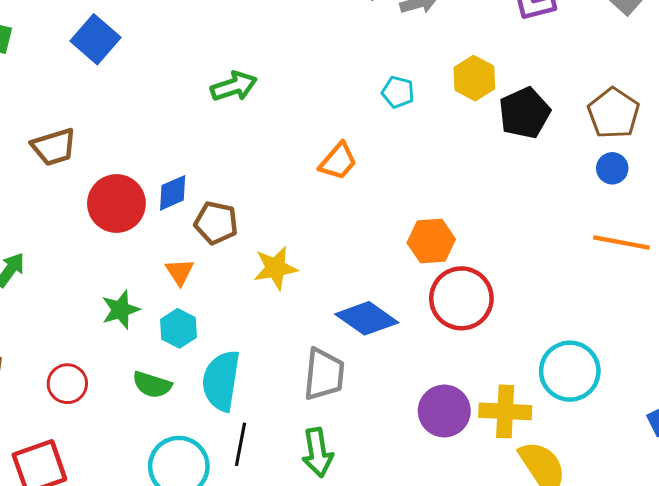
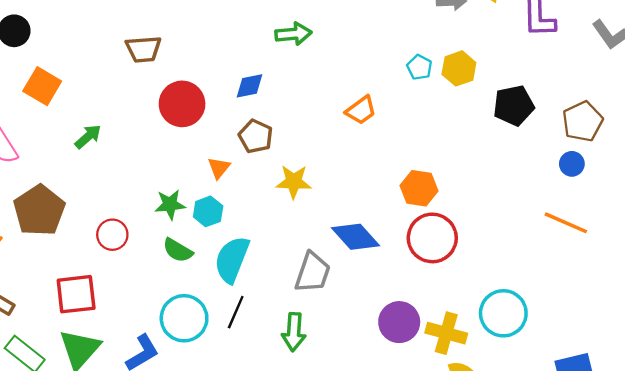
yellow hexagon: (474, 78) -> (459, 68), moved
blue diamond: (173, 193) -> (249, 86), moved
green star: (121, 310) -> (170, 204), moved

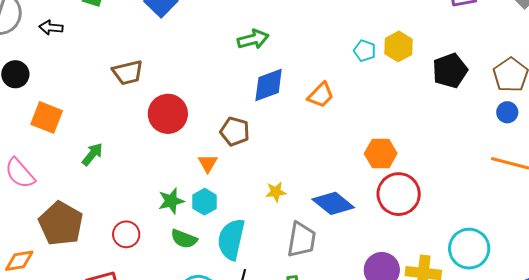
blue diamond: (249, 86) -> (269, 85), moved, size x1.4
yellow star: (294, 182) -> (276, 192), moved, size x0.7

